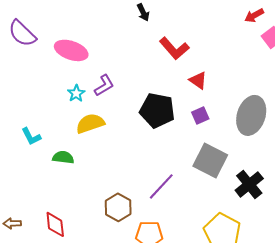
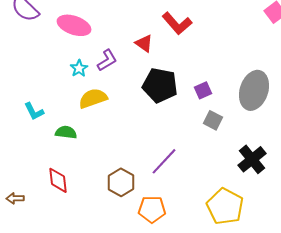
red triangle: (198, 80) -> (144, 43), moved
gray square: (210, 160) -> (213, 120), moved, size x0.6
red diamond: (55, 224) -> (58, 180), moved

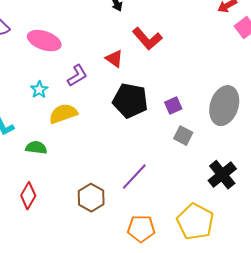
cyan star: (79, 68) -> (39, 90), moved
red diamond: (58, 180) -> (28, 196), turned 36
orange pentagon: (152, 209) -> (141, 229), moved

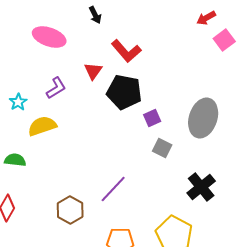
pink ellipse: (44, 41) -> (49, 37), moved
red triangle: (114, 59) -> (93, 71), turned 30
black pentagon: (130, 101) -> (124, 92), moved

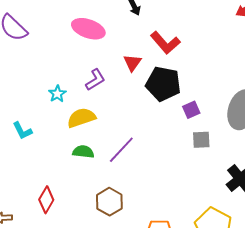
gray square: (162, 148) -> (201, 140), turned -30
green semicircle: (15, 160) -> (83, 152), moved
purple line: (113, 189) -> (121, 150), moved

